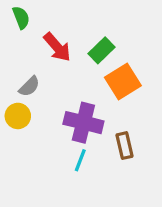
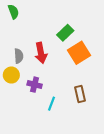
red arrow: (57, 47) -> (41, 53), moved, turned 30
gray semicircle: (29, 86) -> (19, 56), turned -48
purple cross: (83, 123) -> (35, 85), moved, size x0.6

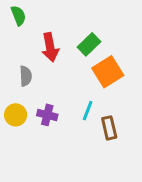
red arrow: (41, 53) -> (50, 47), moved
yellow circle: (11, 75) -> (16, 115), moved
cyan line: (51, 104) -> (88, 111), moved

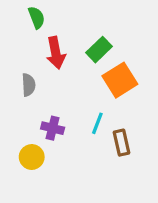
green semicircle: (18, 16) -> (37, 17), moved
yellow circle: (16, 115) -> (32, 157), moved

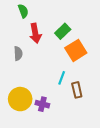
purple cross: (53, 128) -> (42, 104), moved
yellow circle: (32, 157) -> (20, 99), size x1.5

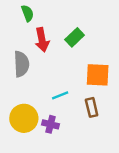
orange square: (76, 50) -> (98, 75), moved, turned 35
gray semicircle: (18, 53) -> (21, 64), size x1.5
cyan line: (62, 78) -> (60, 95), moved, turned 48

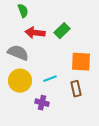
red arrow: (42, 40) -> (35, 33), turned 108
gray semicircle: (21, 64) -> (18, 53), turned -65
yellow circle: (24, 118) -> (20, 81), moved

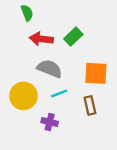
gray semicircle: (18, 53) -> (50, 69), moved

